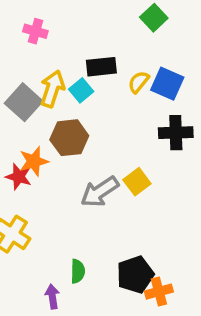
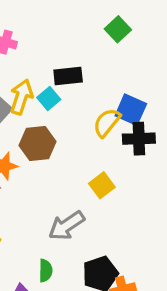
yellow semicircle: (139, 82) -> (107, 123), moved, size x1.4
blue square: (167, 84) -> (131, 110), moved
gray arrow: (100, 192) -> (66, 226), moved

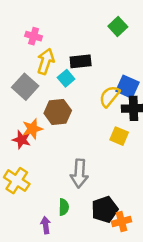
yellow arrow: (21, 97) -> (46, 61), moved
yellow square: (102, 185) -> (119, 136), moved, turned -30
gray arrow: (66, 226) -> (79, 173), turned -52

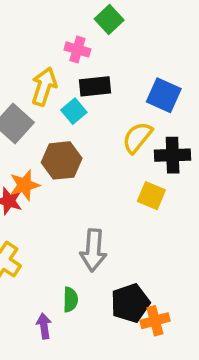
green square: (118, 26) -> (109, 20), moved
pink cross: (34, 36) -> (77, 49), moved
blue square: (127, 87) -> (164, 95), moved

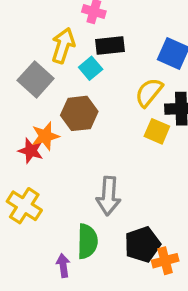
yellow square: (151, 196) -> (157, 131), moved
green semicircle: (70, 300) -> (87, 241), size x1.5

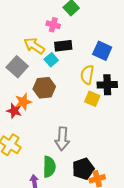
yellow arrow: (63, 46) -> (34, 46), turned -75
yellow semicircle: (149, 92) -> (87, 75), turned -30

